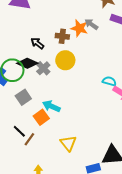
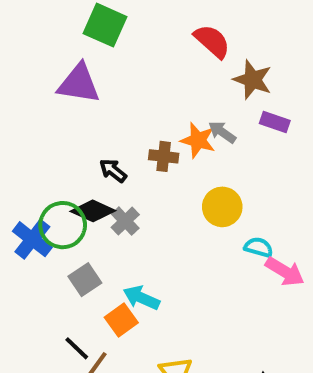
yellow circle: (65, 60) -> (222, 207), moved

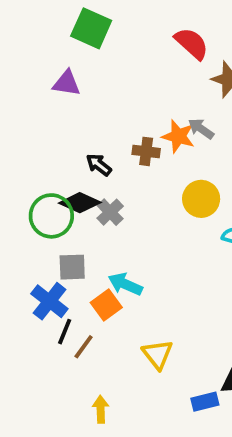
purple triangle: (79, 84) -> (67, 83), size x0.7
blue cross: (32, 239) -> (49, 301), moved
gray square: (85, 280) -> (72, 267), turned 32
black line: (77, 348) -> (65, 332), turned 68

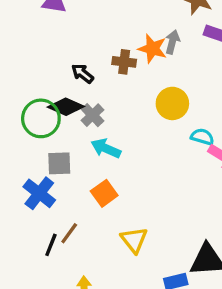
gray arrow: (201, 129) -> (172, 42), turned 70
cyan arrow: (125, 284) -> (106, 148), moved
orange square: (106, 305) -> (104, 193), moved
black line: (65, 332) -> (51, 245), moved

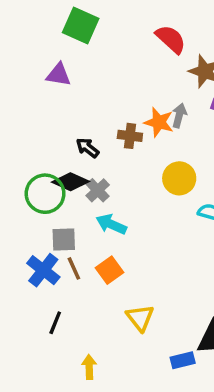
brown line: (69, 233) -> (74, 268), moved, turned -60

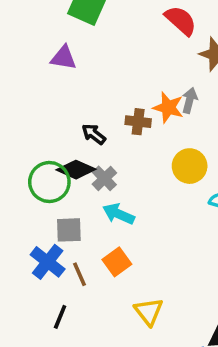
brown line: (74, 268) -> (80, 274), moved

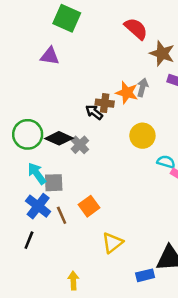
black arrow: (94, 134) -> (94, 112), moved
green circle: (49, 182) -> (28, 134), moved
cyan arrow: (119, 214) -> (37, 174), moved, turned 30
yellow triangle: (149, 312) -> (112, 243), turned 30
black line: (60, 317) -> (29, 240), moved

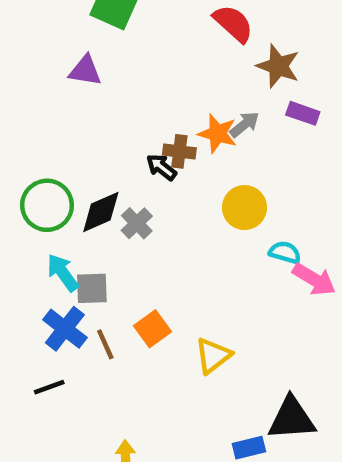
gray arrow: (142, 87) -> (244, 124), turned 36
black diamond: (59, 138) -> (101, 212), turned -48
black line: (29, 240) -> (49, 387), turned 48
yellow triangle: (112, 243) -> (213, 356), moved

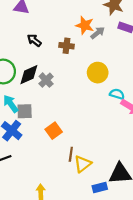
orange star: (218, 133) -> (85, 25), moved
black arrow: (161, 167) -> (34, 40), moved
brown line: (105, 344) -> (71, 154), moved, turned 32
yellow triangle: (213, 356) -> (83, 164), moved

